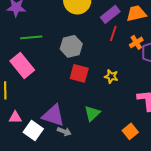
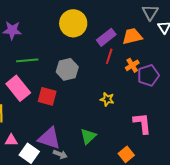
red square: (79, 73) -> (47, 96), moved

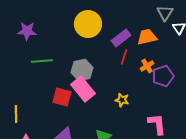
pink rectangle: (18, 88) -> (83, 89), moved

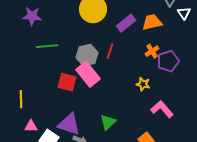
red line: (124, 57) -> (110, 51), moved
yellow star: (122, 100) -> (143, 84), moved
pink L-shape: (157, 124) -> (162, 109), turned -35

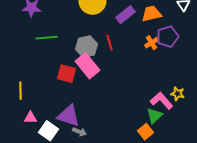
red line: (110, 51) -> (110, 43), turned -35
purple pentagon: (168, 61) -> (168, 37), moved
yellow star: (143, 84) -> (178, 94), moved
green triangle: (108, 122) -> (154, 116), moved

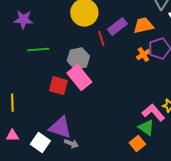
red line: (110, 43) -> (101, 39), moved
green triangle: (154, 116) -> (146, 128), turned -42
pink triangle: (30, 118) -> (12, 136), moved

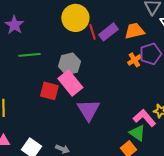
purple star: (23, 20) -> (14, 25), turned 30
red line: (101, 39) -> (92, 32), moved
purple triangle: (60, 128) -> (88, 110), moved, turned 40

